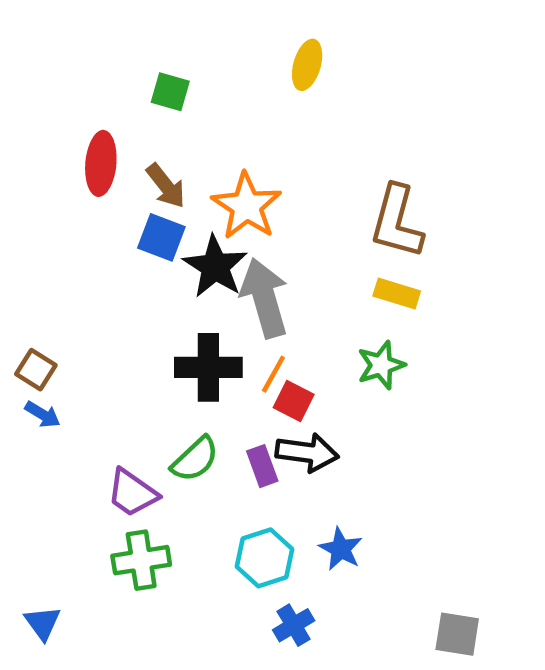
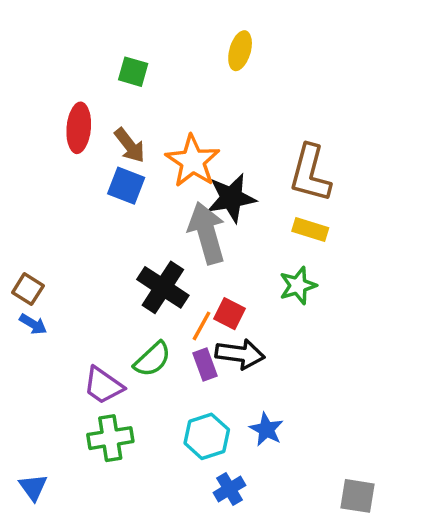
black star: (215, 267) -> (231, 198), moved, turned 30
black cross: (208, 367) -> (163, 287), turned 33
orange line: (273, 374) -> (201, 326), moved

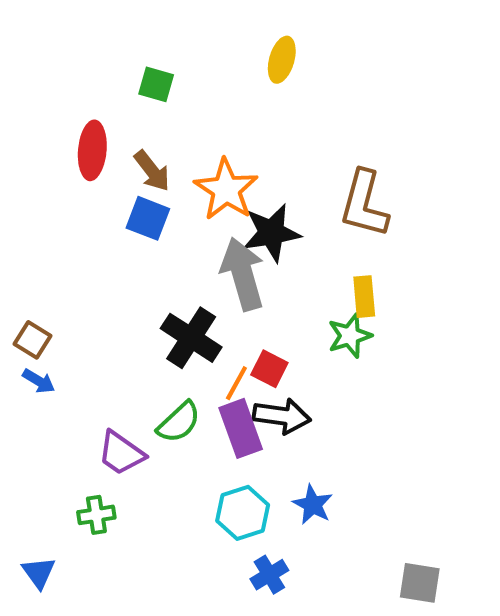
yellow rectangle: (310, 229) -> (364, 297), moved, turned 68
purple rectangle: (205, 364) -> (241, 428), size x1.5
green cross: (110, 438) -> (96, 515), moved, size x0.7

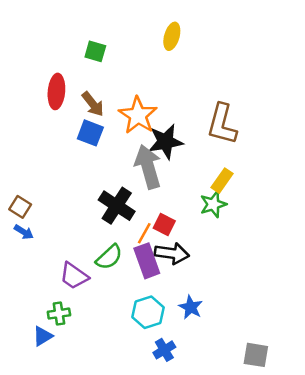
yellow rectangle: (364, 297) -> (222, 181), turned 40
blue triangle: (39, 573) -> (43, 336), moved, turned 35

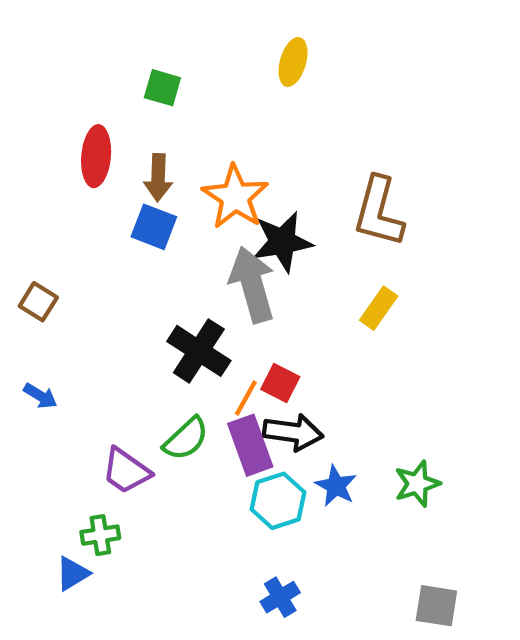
brown arrow: (93, 104) -> (158, 178), turned 40
green star: (213, 204) -> (417, 484), moved
brown square: (20, 207) -> (38, 302), moved
blue star: (191, 307) -> (336, 486), moved
cyan hexagon: (148, 312) -> (278, 501), moved

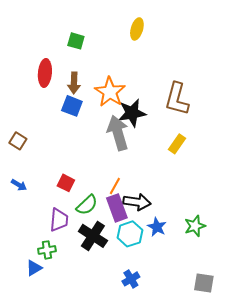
black cross: (199, 351) -> (93, 236), moved
red square: (280, 383) -> (66, 183), moved
purple trapezoid: (126, 471) -> (59, 220), turned -120

